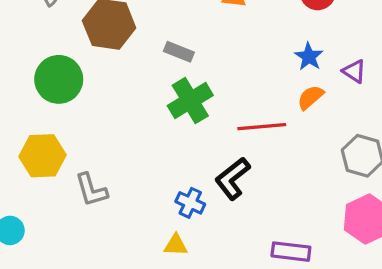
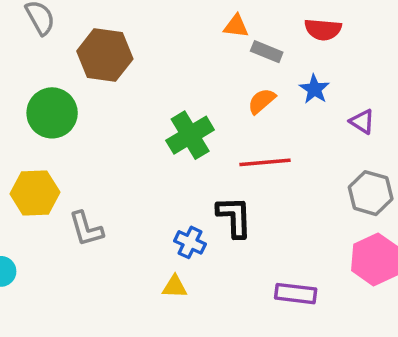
gray rectangle: (179, 52) -> (267, 52), moved
purple triangle: (354, 71) -> (362, 121), moved
orange semicircle: (310, 97) -> (262, 101), moved
black L-shape: (233, 178) -> (234, 217), turned 126

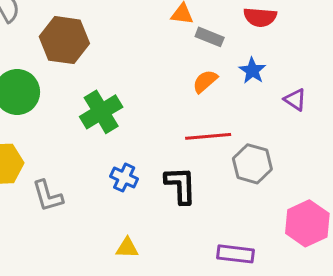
green cross: (190, 135) -> (101, 112), moved
gray hexagon: (371, 193) -> (252, 164), moved
blue cross: (190, 242) -> (124, 178), moved

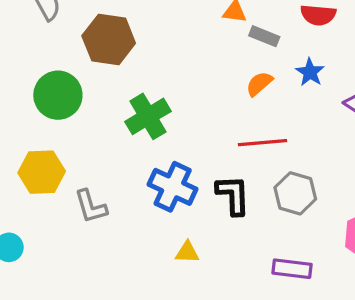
gray hexagon: (252, 164) -> (295, 193), moved
blue cross: (124, 178) -> (173, 187), size x1.6
yellow triangle: (127, 248) -> (187, 252), moved

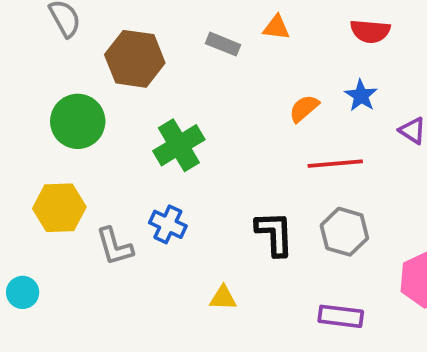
gray rectangle: (264, 36) -> (223, 44), moved
red line: (263, 143) -> (335, 164), moved
blue cross: (173, 187) -> (168, 224), moved, size x0.7

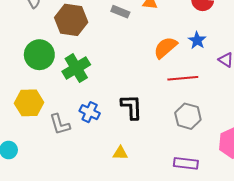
orange semicircle: (304, 108) -> (165, 48), size x1.4
green cross: (179, 145) -> (76, 68), moved
black L-shape: (275, 234) -> (132, 107), moved

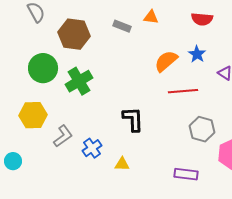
blue cross: (90, 112) -> (92, 148), moved, turned 30
gray hexagon: (188, 116) -> (202, 129), moved
gray L-shape: (60, 124) -> (63, 136), turned -110

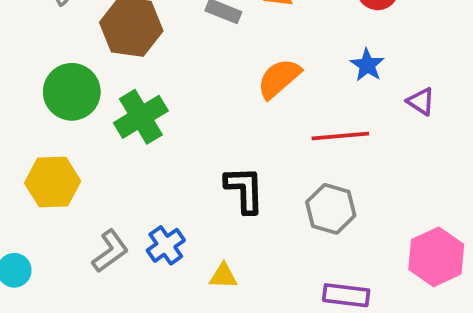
orange semicircle: (166, 61) -> (279, 78), moved
gray hexagon: (202, 129) -> (331, 209), moved
gray L-shape: (63, 136) -> (110, 251), moved

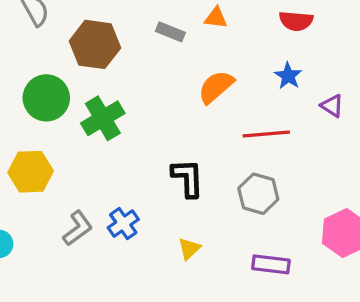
yellow triangle: (223, 276) -> (189, 249), moved, turned -45

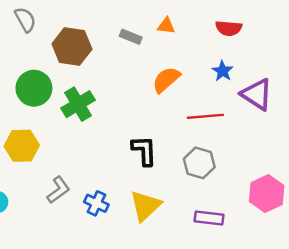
purple triangle: (332, 106) -> (257, 94), size x1.8
blue cross: (123, 224) -> (96, 203), moved, turned -30
yellow triangle: (189, 249) -> (145, 206), size x1.8

